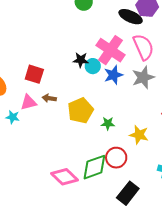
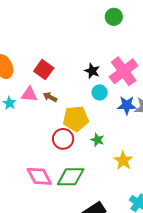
cyan circle: (93, 66) -> (100, 92), moved
blue star: (113, 75) -> (127, 105), moved
red circle: (116, 158) -> (63, 139), moved

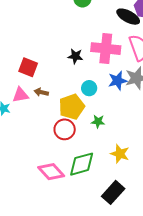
pink cross: (124, 71) -> (106, 49), turned -32
cyan circle: (100, 92) -> (89, 88), moved
yellow star: (123, 161) -> (120, 154), moved

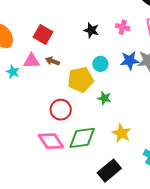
pink cross: (106, 49) -> (123, 27), size x0.5
red circle: (65, 129) -> (61, 110), moved

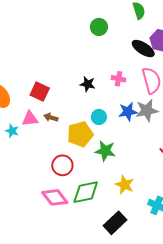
green star: (104, 98) -> (105, 151), size x1.5

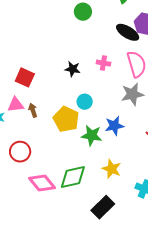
blue star: (128, 112) -> (114, 126), moved
brown arrow: (51, 117) -> (33, 110), moved, turned 56
yellow pentagon: (80, 134) -> (66, 119), turned -30
red circle: (62, 165) -> (20, 152), moved

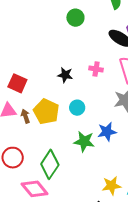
yellow pentagon: (66, 119) -> (46, 112), moved
yellow star: (112, 169) -> (111, 186), moved, turned -30
green diamond: (73, 177) -> (50, 164), moved, turned -44

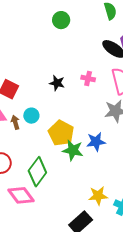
green circle: (75, 18) -> (61, 20), moved
cyan circle: (77, 108) -> (31, 116), moved
yellow pentagon: (46, 112) -> (61, 133), moved

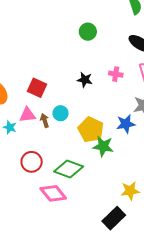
green circle: (61, 20) -> (88, 32), moved
blue star: (96, 142) -> (126, 124), moved
green diamond: (37, 172) -> (69, 169), turned 76

